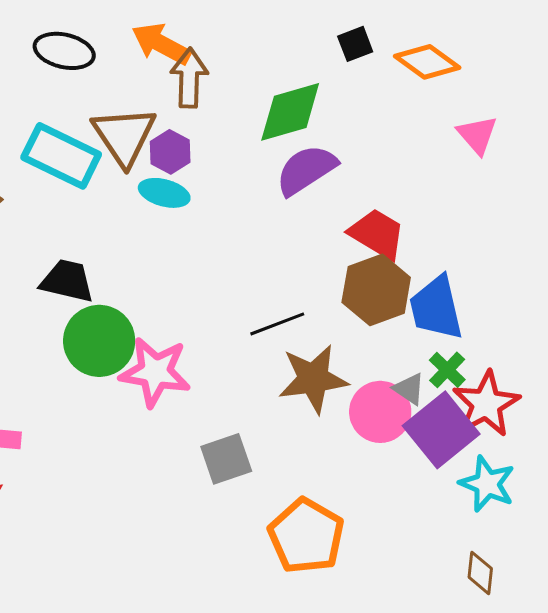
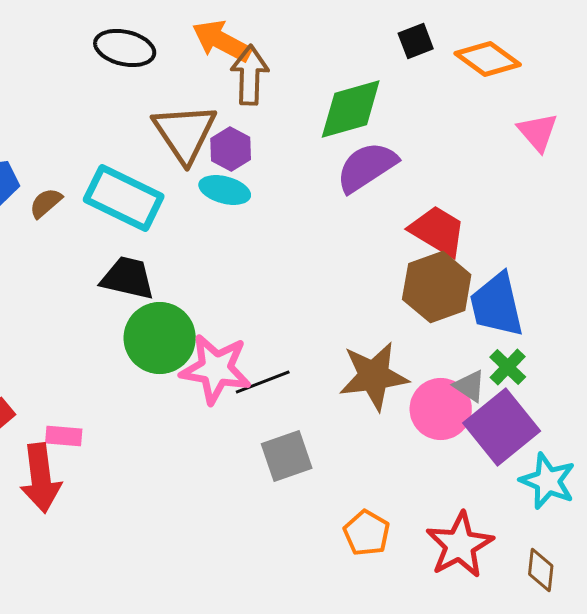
cyan rectangle: (61, 156) -> (124, 198), moved
black line: (277, 324) -> (263, 382), moved
red star: (486, 404) -> (460, 545), moved
orange pentagon: (306, 536) -> (367, 533), size x0.6

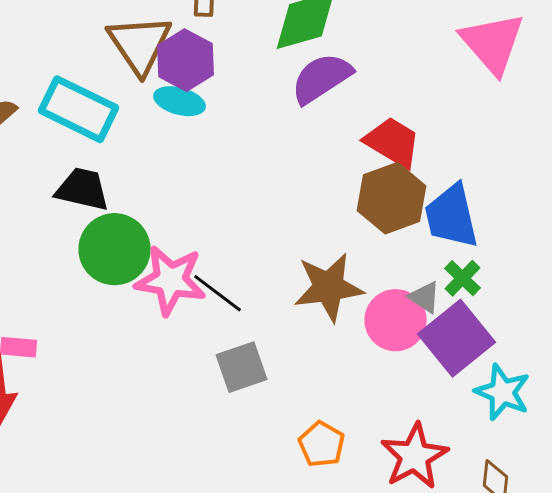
pink triangle: (538, 132) -> (492, 43), size x1.6
purple hexagon: (231, 149) -> (186, 60), size x1.4
black line: (263, 382) -> (218, 293), turned 58

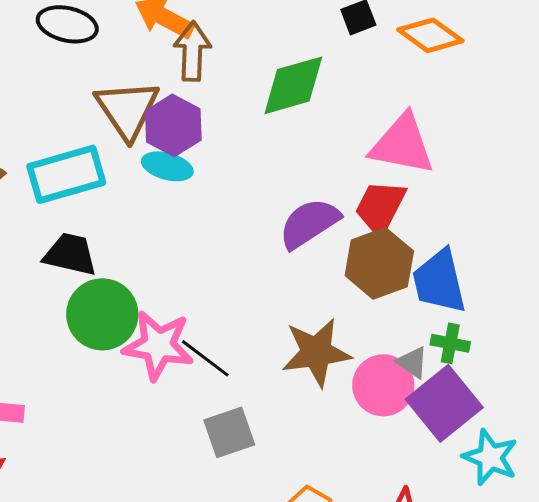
pink triangle: (492, 43) -> (402, 144), moved, turned -38
purple semicircle: (322, 78) -> (309, 223), moved
cyan rectangle: (78, 109) -> (66, 174), turned -42
red trapezoid: (392, 142) -> (380, 207), turned -94
green cross: (462, 278) -> (450, 343), turned -33

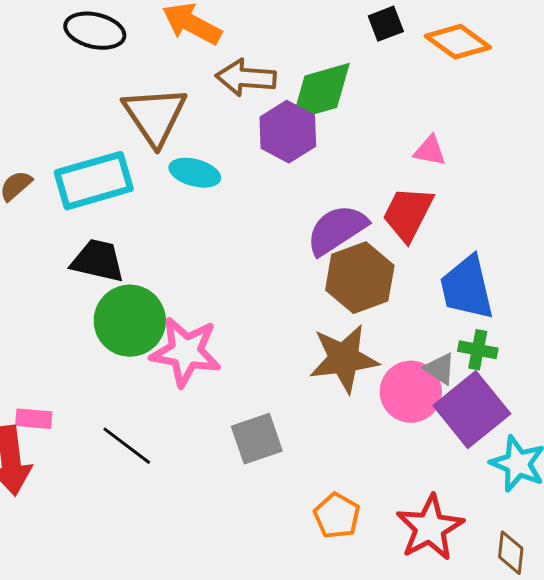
brown arrow: (192, 51) -> (246, 78), moved, turned -88
purple hexagon: (173, 125) -> (288, 132), moved
pink triangle: (402, 144) -> (430, 151), size x0.5
brown hexagon: (379, 263) -> (360, 278), moved
black line: (205, 358) -> (127, 446), moved

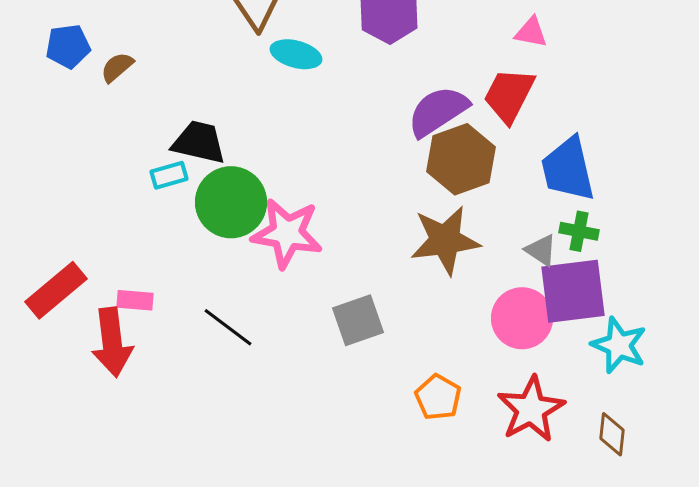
cyan rectangle: (94, 181) -> (169, 175), moved, size x0.5
pink circle: (411, 392) -> (522, 318), moved
purple square: (472, 410) -> (573, 291), turned 32

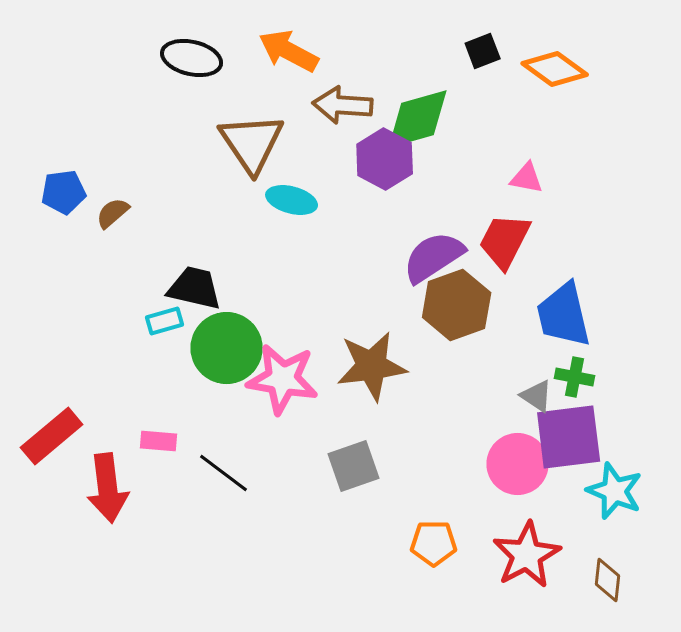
brown star: (445, 240) -> (372, 366), moved
pink rectangle: (135, 300) -> (159, 441), moved
orange pentagon: (438, 397) -> (434, 543), turned -30

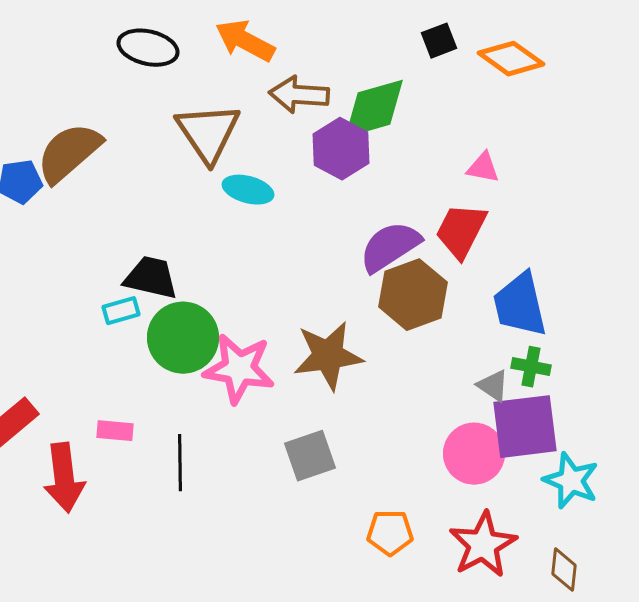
brown semicircle: (113, 213) -> (69, 153), moved, size x2.0
black line: (224, 473) -> (180, 463), turned 52

